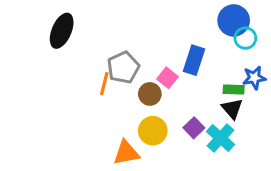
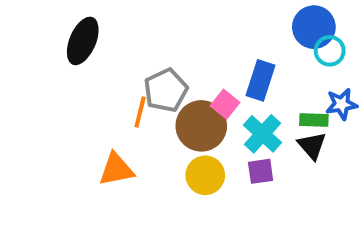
brown circle: (150, 94) -> (201, 126), size x1.6
purple square: (194, 128) -> (261, 171), turned 36
cyan cross: (220, 138) -> (263, 134), moved
orange triangle: (126, 153) -> (116, 169), moved

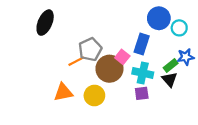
blue circle: (314, 27) -> (159, 18), moved
orange line: (140, 112) -> (76, 61), turned 49
green rectangle: (314, 120) -> (171, 65), turned -40
cyan cross: (263, 134) -> (143, 73), turned -30
yellow circle: (205, 175) -> (94, 96), moved

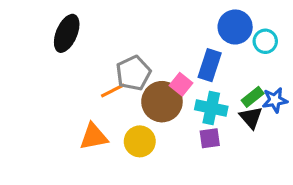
blue star: (186, 57) -> (275, 100), moved

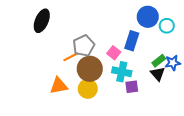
brown circle: (162, 102) -> (90, 69), moved
cyan cross: (211, 108) -> (122, 72), moved

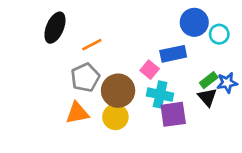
blue rectangle: (132, 41) -> (173, 54), turned 60
gray pentagon: (84, 46) -> (85, 77), moved
orange line: (71, 57) -> (92, 45), moved
purple square: (132, 87) -> (173, 114), size x1.5

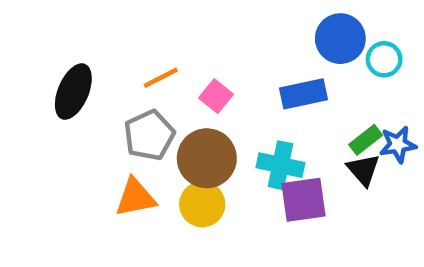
black ellipse: (55, 28) -> (73, 92), moved
pink square: (150, 70) -> (216, 96), moved

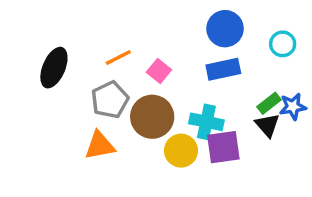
blue circle: (340, 39) -> (225, 29), moved
yellow circle: (202, 204) -> (181, 151), moved

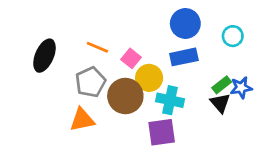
orange line: (118, 57) -> (97, 47), turned 50
purple square: (223, 147) -> (162, 132), moved
yellow circle: (181, 151) -> (149, 78), moved

